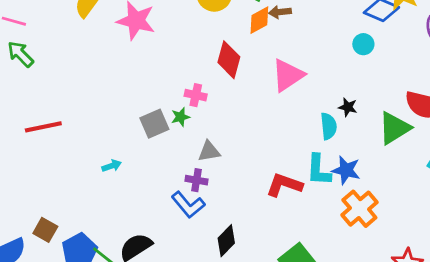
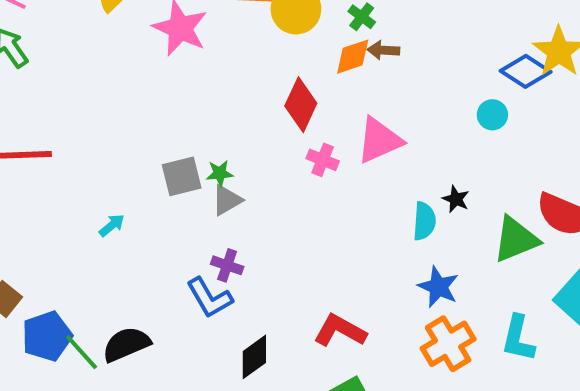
pink cross: (196, 95) -> (323, 160), moved
gray triangle: (209, 151) -> (227, 200), moved, turned -30
cyan arrow: (112, 166) -> (112, 225), turned -30
cyan L-shape: (319, 170) -> (518, 338), moved
red L-shape: (284, 185) -> (340, 331), moved

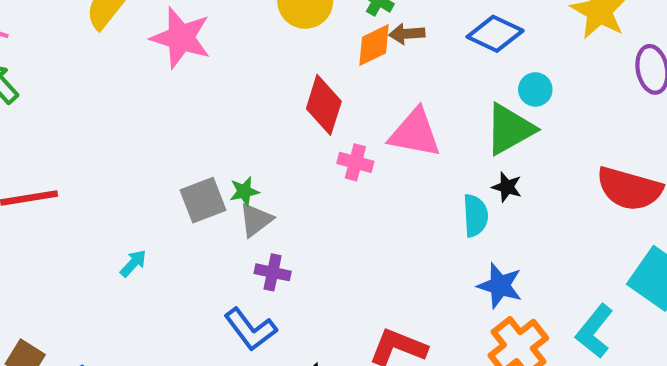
blue diamond: (526, 71) -> (495, 34), moved
pink triangle: (379, 140) -> (415, 133), turned 42
green triangle: (516, 239) -> (510, 129), moved
purple cross: (227, 265) -> (273, 272), moved
cyan L-shape: (518, 338) -> (594, 331), turned 33

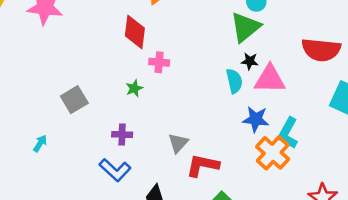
pink triangle: (415, 133) -> (270, 79), moved
green star: (244, 191) -> (134, 88), moved
gray triangle: (256, 220) -> (178, 143), moved
cyan L-shape: (594, 331) -> (288, 133), moved

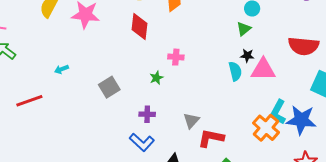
green triangle: (245, 27) -> (244, 29), size x0.6
red diamond: (135, 32) -> (139, 27), moved
blue star: (256, 119) -> (301, 120), moved, size x1.4
cyan arrow: (40, 144) -> (61, 69), moved, turned -144

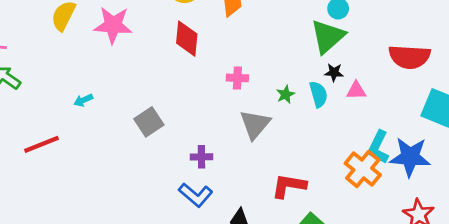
green triangle: (244, 29) -> (328, 36), size x1.8
pink triangle: (263, 70) -> (356, 91), size x0.6
green star: (156, 78) -> (286, 94), moved
gray triangle: (191, 121) -> (255, 124), moved, size x1.4

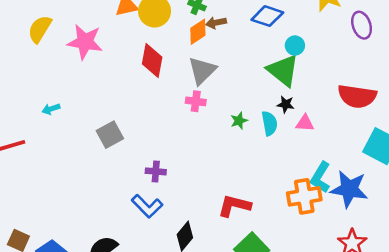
green triangle: (328, 36) -> (283, 70), turned -45
gray triangle: (255, 124) -> (202, 71), moved
orange cross: (363, 169) -> (304, 196), turned 36

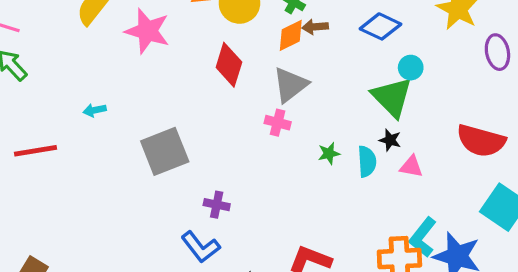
gray square: (110, 135) -> (165, 151), size x1.4

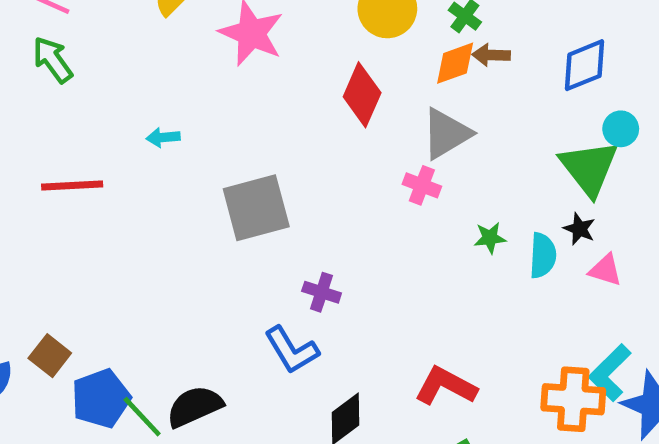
blue diamond: (380, 26) -> (584, 65), turned -54

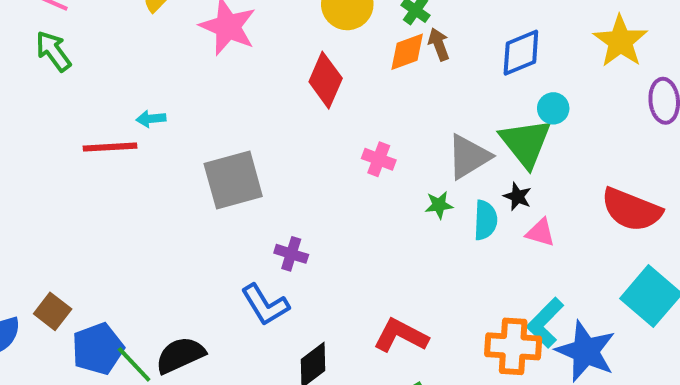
brown arrow: (491, 55) -> (439, 44), turned 68
gray triangle: (446, 134) -> (469, 157), moved
red line: (72, 186) -> (110, 147), moved

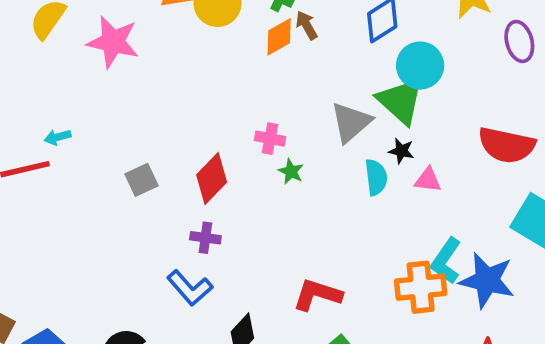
red diamond: (326, 80) -> (212, 179), moved, turned 30
cyan circle: (553, 108) -> (420, 66), size x1.6
gray square: (233, 180) -> (141, 180), size x0.6
green star: (439, 205) -> (291, 171), moved, turned -30

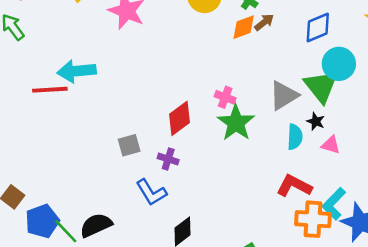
brown arrow: (307, 25) -> (264, 22), turned 72
cyan arrow: (58, 137) -> (77, 71), size x2.0
green star: (291, 171) -> (236, 123), size x2.0
gray square: (141, 180) -> (129, 145), moved
red L-shape: (317, 295) -> (294, 186), moved

